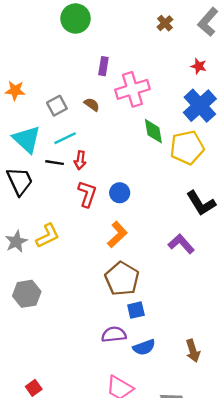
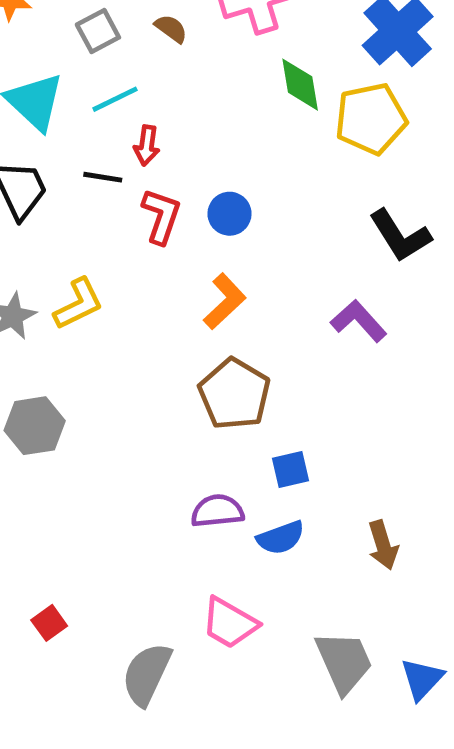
black line: (55, 163) -> (103, 177), moved
blue square: (136, 310) -> (290, 470), moved

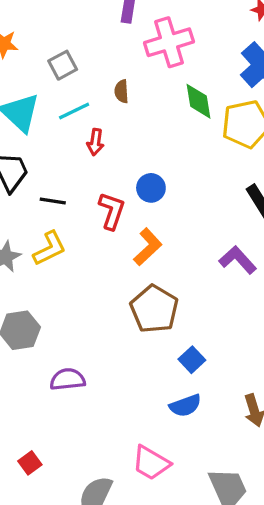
brown semicircle: (171, 29) -> (122, 91), moved, turned -130
black line: (103, 177) -> (53, 201), moved
red L-shape: (161, 216) -> (112, 211), moved
blue square: (290, 470) -> (192, 360), turned -30
purple semicircle: (217, 511) -> (68, 379), moved

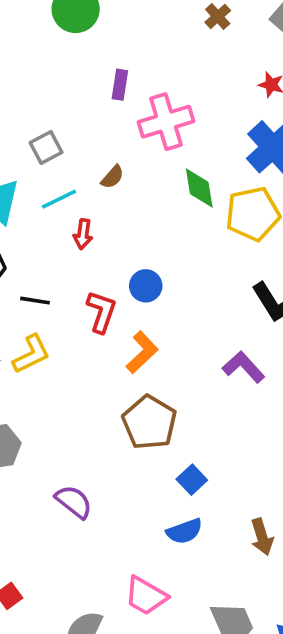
brown semicircle: (122, 91) -> (112, 177), turned -135
purple semicircle: (68, 379) -> (74, 502), moved, turned 44

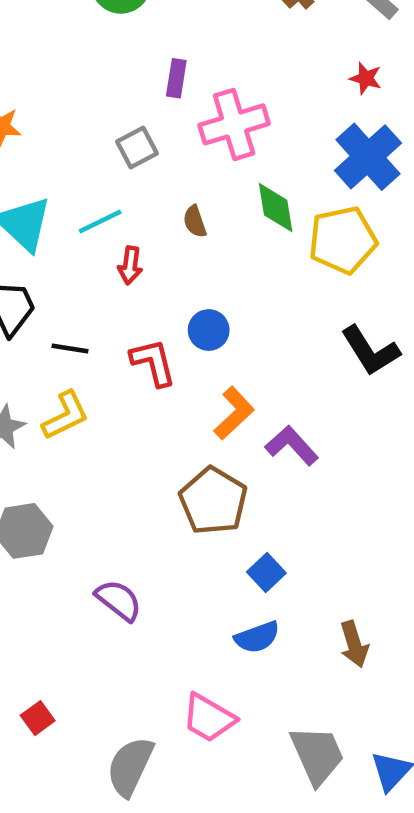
gray square: (46, 147) -> (137, 148), moved
brown semicircle: (112, 177) -> (195, 221), moved, turned 120
red L-shape: (101, 312) -> (153, 362), turned -33
orange L-shape: (142, 352) -> (234, 413), moved
purple L-shape: (244, 367) -> (292, 445), moved

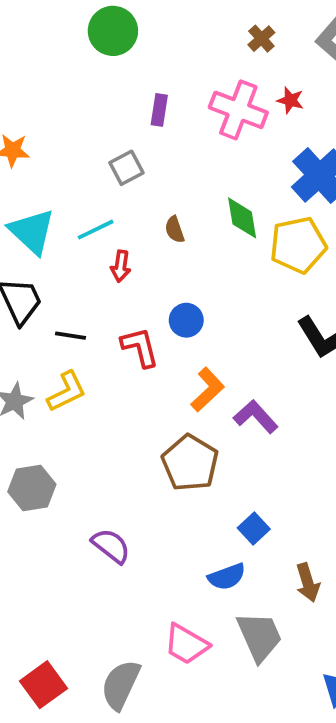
red star: (366, 78) -> (290, 100), moved
pink cross: (234, 124) -> (238, 110), moved, turned 38
blue square: (266, 573) -> (254, 528), moved
red square: (38, 718) -> (43, 685), moved, size x1.6
gray trapezoid: (317, 755) -> (260, 637), moved

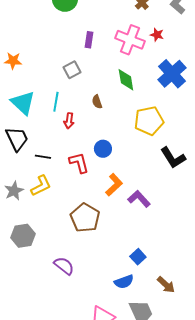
green diamond: (242, 218) -> (126, 80), moved
cyan line: (96, 230) -> (56, 102), turned -54
yellow pentagon: (298, 245) -> (149, 121), moved
brown pentagon: (190, 463) -> (85, 218), moved
brown arrow: (308, 583) -> (166, 285), turned -30

